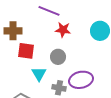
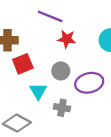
red square: (26, 51) -> (23, 64), turned -30
purple ellipse: (81, 80) -> (89, 83), moved

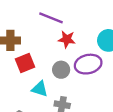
purple ellipse: (89, 83) -> (88, 64), moved
cyan triangle: (38, 91) -> (40, 89), turned -42

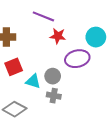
red square: (25, 63) -> (14, 67), moved
gray circle: (61, 70) -> (53, 76), moved

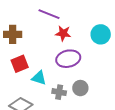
purple ellipse: (77, 59) -> (68, 59), moved
gray circle: (53, 76) -> (80, 88), moved

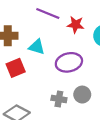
red star: (63, 33) -> (76, 25), moved
cyan triangle: (39, 78) -> (37, 47), moved

